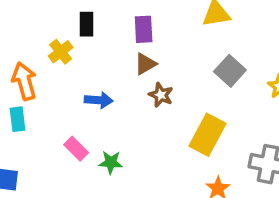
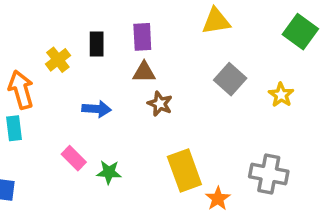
black rectangle: (87, 24) -> (97, 44), moved
brown triangle: (145, 64) -> (144, 72), turned 30
yellow rectangle: (207, 135) -> (184, 170), moved, turned -48

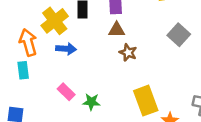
yellow cross: (58, 60) -> (55, 21), size x1.5
blue arrow: (97, 109) -> (66, 49), moved

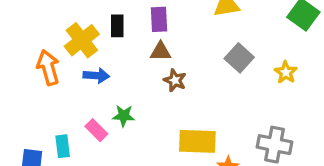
cyan rectangle: (23, 70) -> (63, 146), moved
yellow rectangle: (146, 101) -> (197, 141), turned -68
green star: (91, 102) -> (124, 116), moved

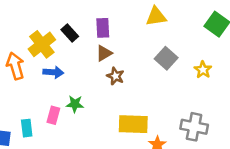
black rectangle: (117, 26) -> (70, 33), turned -42
brown triangle: (161, 51) -> (104, 53), turned -30
pink rectangle: (96, 130) -> (53, 115), turned 60

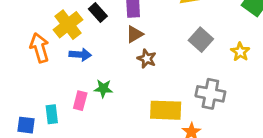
gray cross: (194, 127) -> (210, 94), moved

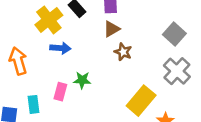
orange arrow: (40, 48) -> (18, 61), moved
gray cross: (210, 94) -> (177, 71), moved, turned 32
yellow rectangle: (166, 110) -> (141, 101), turned -52

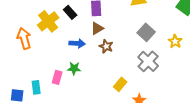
blue arrow: (60, 48) -> (77, 43), moved
orange arrow: (18, 61) -> (24, 38), moved
yellow rectangle: (141, 101) -> (120, 84), size x0.6

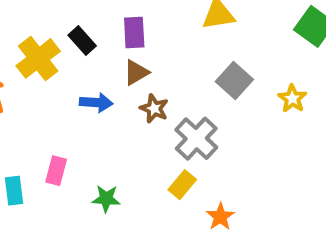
gray cross: (148, 61) -> (196, 139), moved
green star: (74, 68) -> (106, 199), moved

